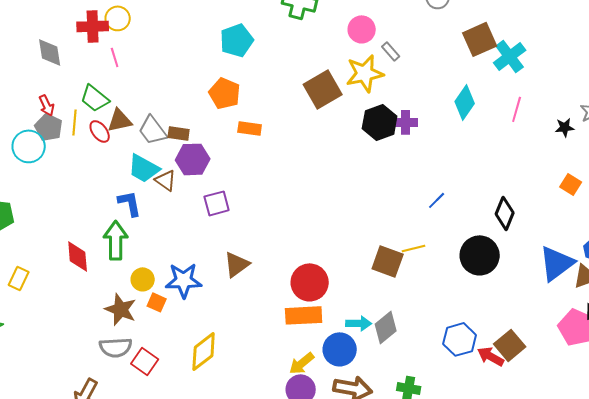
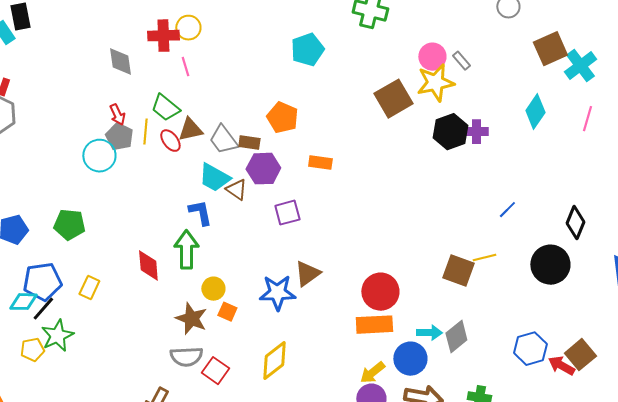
pink circle: (362, 29) -> (432, 57), moved
orange pentagon: (225, 93) -> (282, 118), moved
orange rectangle: (250, 128) -> (320, 163), moved
blue star: (184, 280) -> (277, 293), moved

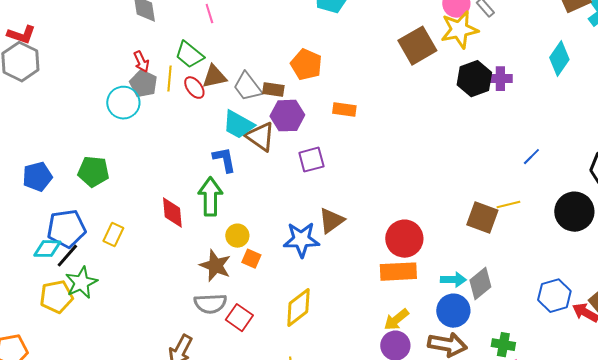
brown triangle: (236, 190) -> (260, 137), size x1.4
yellow pentagon: (32, 350) -> (56, 297), size x1.4
blue circle: (410, 359) -> (453, 311), moved

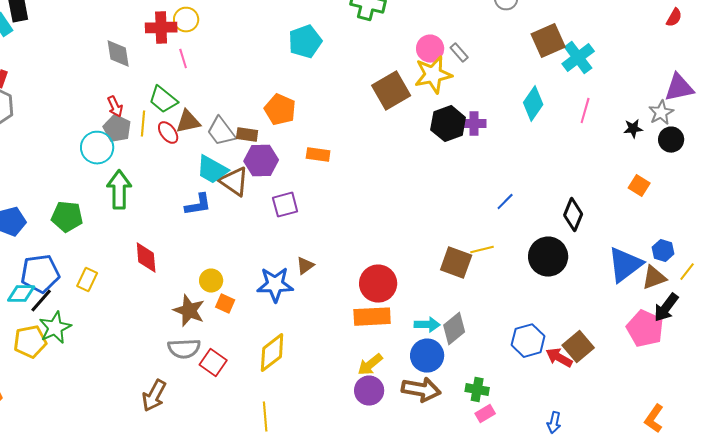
blue L-shape: (224, 160) -> (198, 205), turned 92
green arrow: (210, 197) -> (119, 190), moved
brown triangle: (331, 221) -> (305, 266), size x0.7

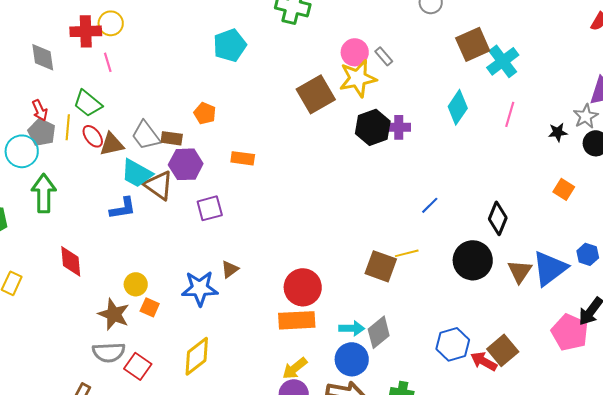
orange pentagon: (280, 110) -> (205, 113), size x0.7
brown triangle: (188, 122) -> (112, 144), moved
brown triangle: (654, 278) -> (520, 271), moved, turned -36

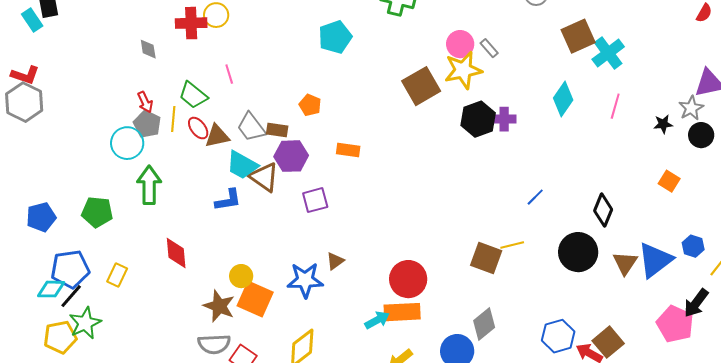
gray diamond: (43, 57) -> (148, 49), size x0.7
pink line: (108, 62) -> (229, 74), moved
orange square: (150, 307) -> (255, 299), size x1.8
cyan arrow: (352, 328) -> (377, 320), moved, turned -30

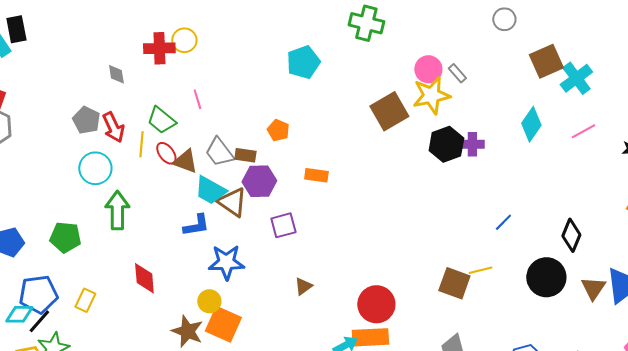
red arrow: (145, 102) -> (113, 127), size x1.4
pink line: (615, 106) -> (583, 131), turned 45
gray pentagon: (147, 124) -> (86, 120), moved
brown triangle: (217, 136) -> (185, 161), turned 32
blue star: (305, 280) -> (226, 262), moved

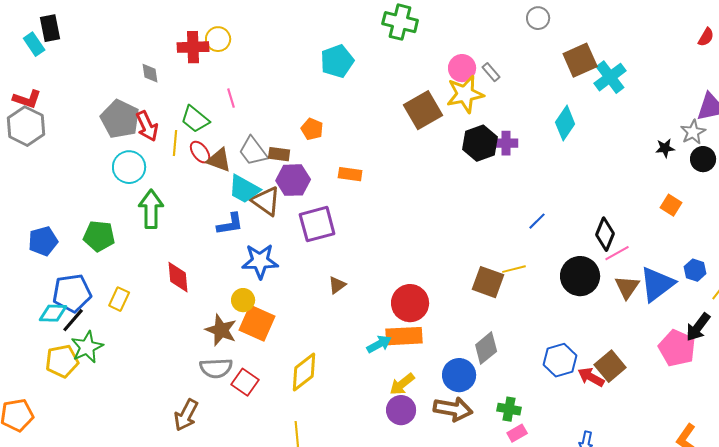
gray pentagon: (86, 120) -> (120, 119), size x1.4
pink line: (583, 131) -> (617, 253), moved
purple square: (283, 225) -> (317, 224), size x1.4

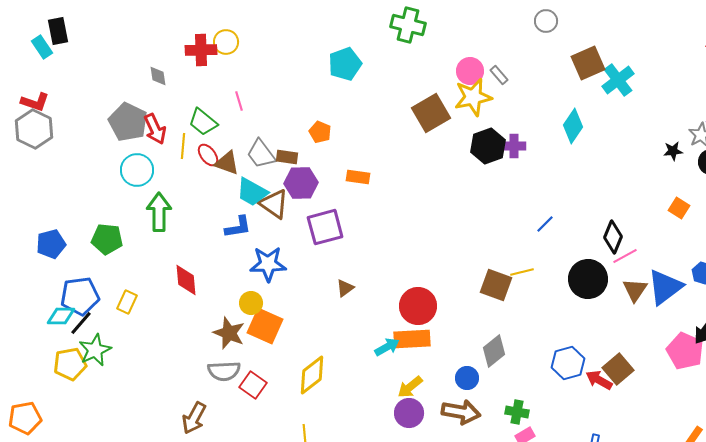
blue circle: (459, 375) -> (467, 378), size x0.7

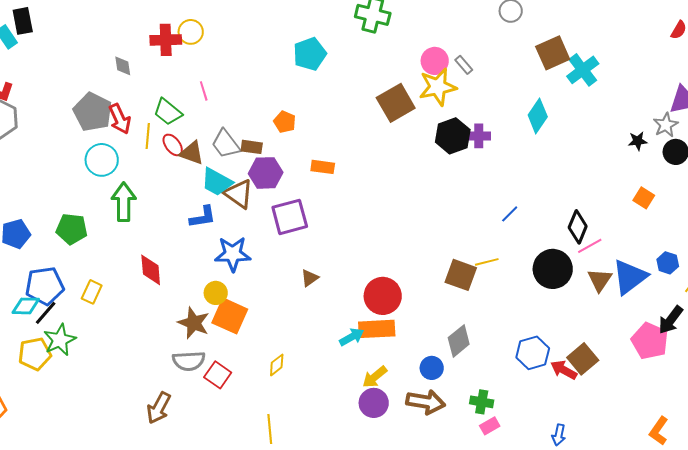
yellow diamond: (312, 375) -> (277, 365), size x0.6

